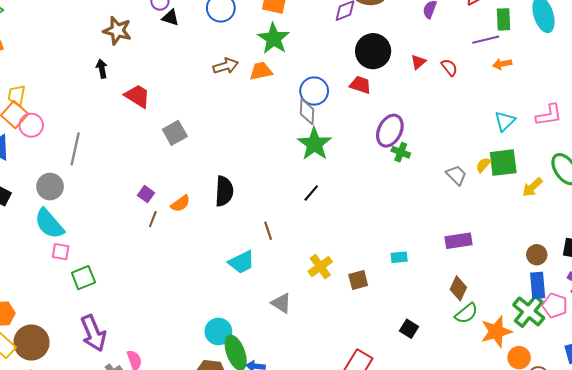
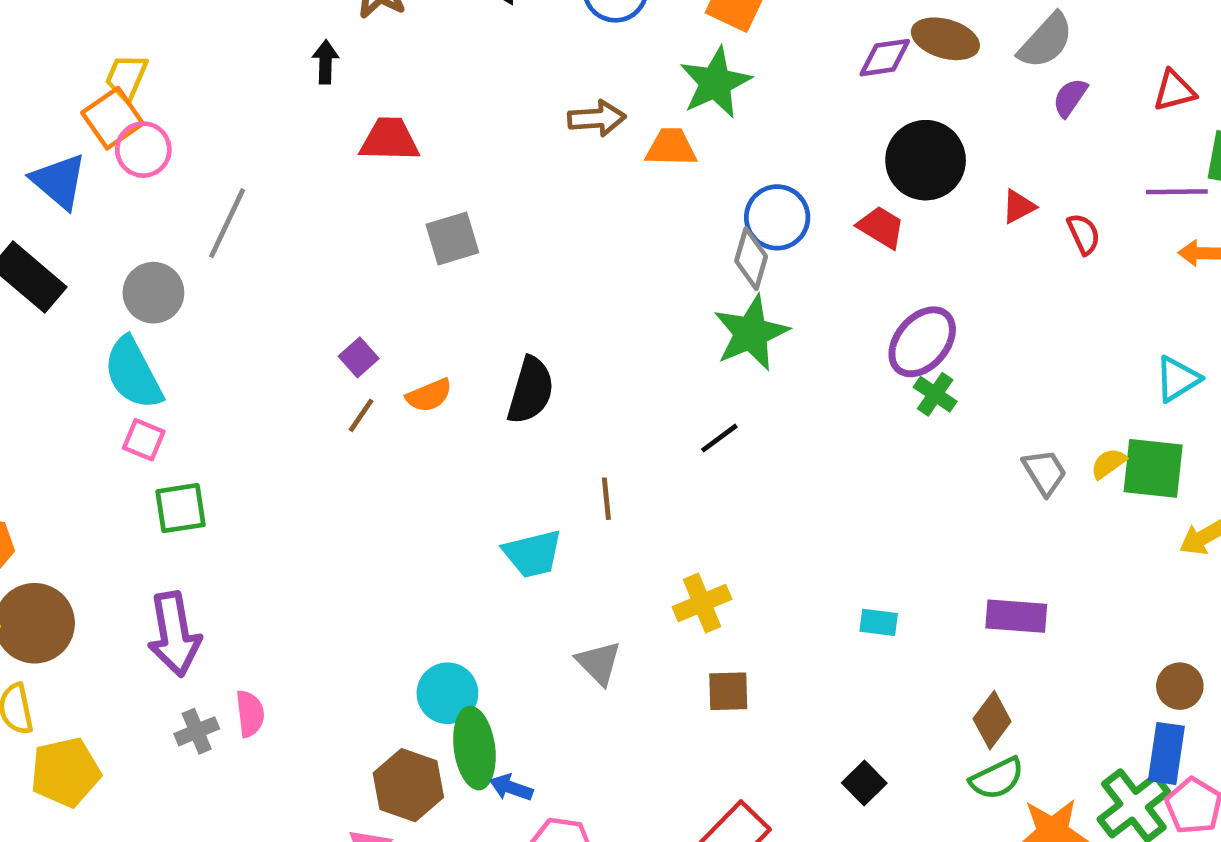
red trapezoid: (137, 96) -> (389, 140), turned -44
brown square: (358, 280) -> (728, 691), moved

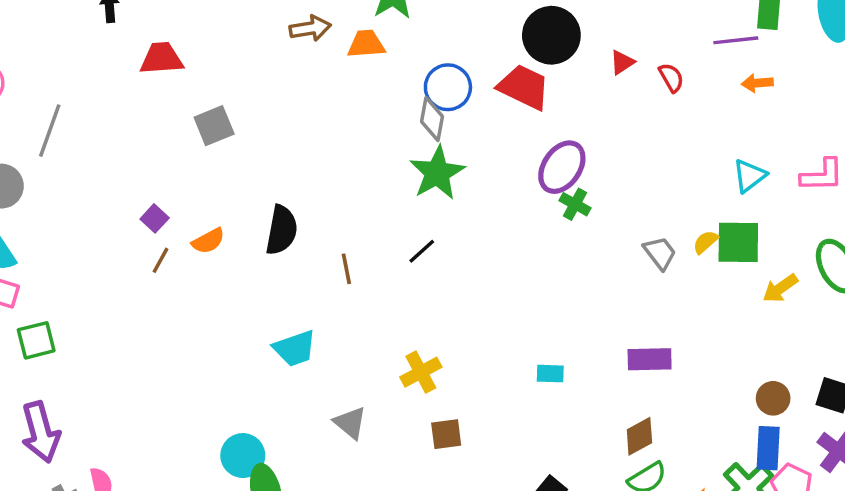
red trapezoid: (881, 227) -> (524, 87), size x1.5
brown line: (606, 499) -> (346, 269), moved
brown diamond: (992, 720) -> (639, 436), turned 30

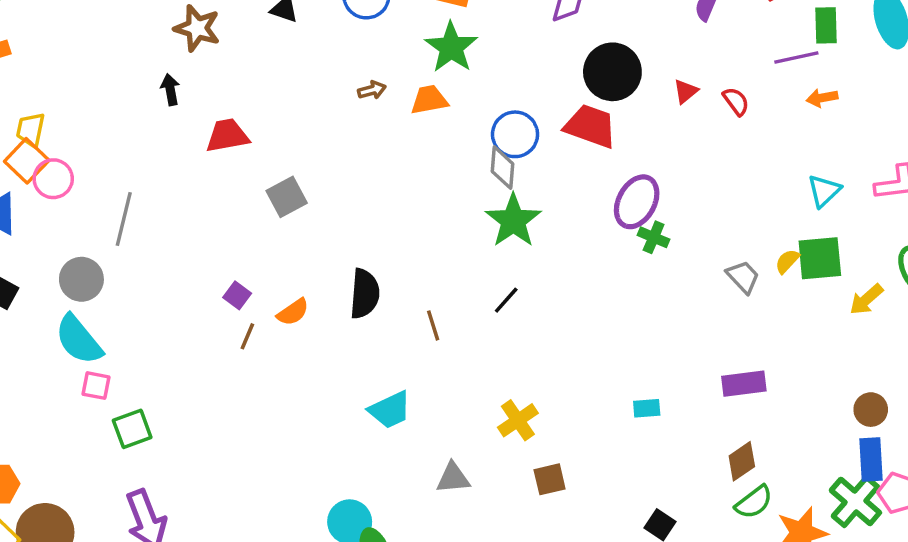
brown arrow: (310, 28) -> (372, 90), size x0.7
gray triangle: (350, 423) -> (453, 478), turned -39

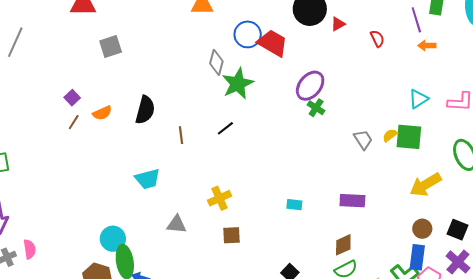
purple line: (796, 58) -> (416, 20), turned 75
red triangle: (686, 91) -> (338, 24), moved
red trapezoid: (591, 126) -> (273, 43), moved
gray diamond: (503, 168) -> (216, 62), moved
yellow arrow: (866, 299) -> (425, 185), moved, size x1.5

